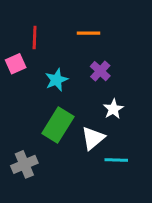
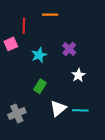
orange line: (89, 33) -> (50, 15), moved
green rectangle: (58, 125) -> (40, 86), size x0.6
white triangle: (93, 138) -> (58, 108), moved

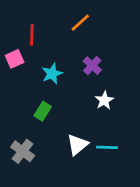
orange line: (50, 15) -> (80, 23), moved, turned -42
green rectangle: (40, 86) -> (43, 111), moved
gray cross: (17, 113) -> (23, 151), turned -30

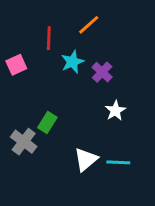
red line: (32, 35) -> (49, 38), moved
cyan star: (52, 74) -> (72, 62), moved
gray cross: (23, 151) -> (24, 142), moved

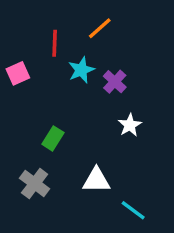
gray cross: (24, 142) -> (35, 184), moved
white triangle: (86, 159) -> (96, 180), turned 40
cyan line: (118, 162) -> (133, 210), moved, turned 35

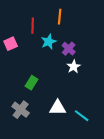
orange line: (100, 28) -> (60, 17), turned -42
white star: (130, 125) -> (74, 67), moved
cyan line: (133, 210) -> (82, 116), moved

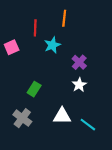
purple cross: (69, 49) -> (79, 62), moved
white star: (74, 67) -> (79, 85), moved

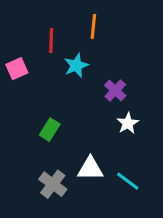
white star: (79, 85) -> (128, 123), moved
gray cross: (22, 118) -> (53, 184), moved

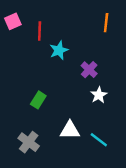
orange line: (93, 26) -> (106, 23), moved
pink square: (17, 69) -> (13, 21), moved
gray cross: (53, 184) -> (29, 142), moved

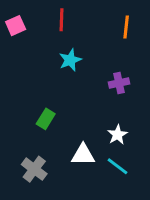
red line: (40, 31) -> (62, 20), moved
purple cross: (89, 70) -> (119, 83), moved, turned 35
white star: (99, 95) -> (118, 135), moved

